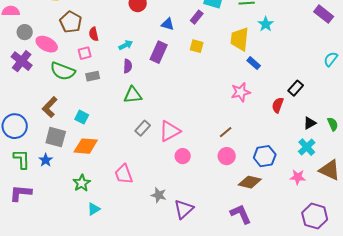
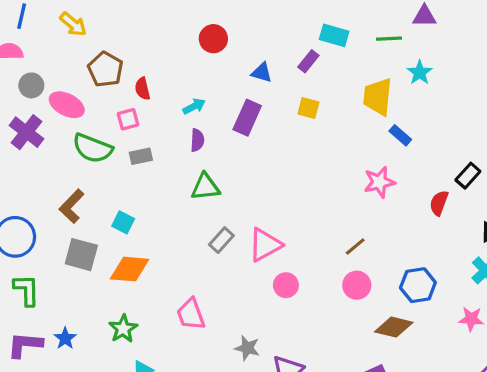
blue star: (46, 160) -> (65, 338), moved

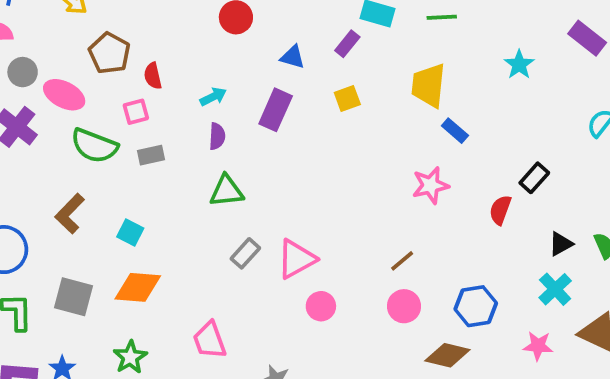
cyan star: (420, 73) -> (519, 65), moved
yellow square: (308, 108) -> (347, 99), turned -35
gray square: (81, 255) -> (74, 297), moved

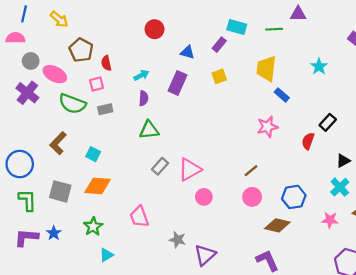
cyan star: (519, 65) -> (319, 66), moved

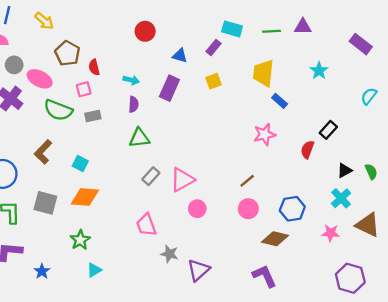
purple triangle: (298, 14) -> (303, 27), moved
cyan arrow: (141, 75) -> (131, 80), turned 40
pink trapezoid: (139, 217) -> (146, 225), moved
blue star: (54, 233) -> (42, 271), moved

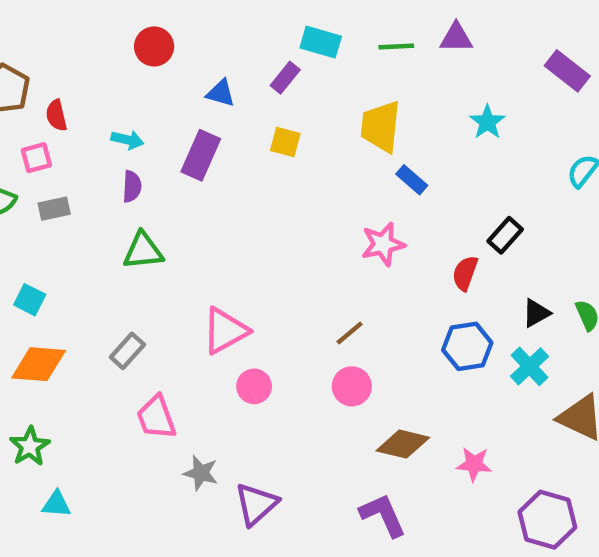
yellow square: (214, 81) -> (285, 142), turned 35
gray rectangle: (151, 176) -> (127, 351), moved
blue hexagon: (292, 209) -> (467, 346), moved
pink star: (331, 233) -> (474, 464), moved
cyan triangle: (94, 270) -> (56, 504), turned 35

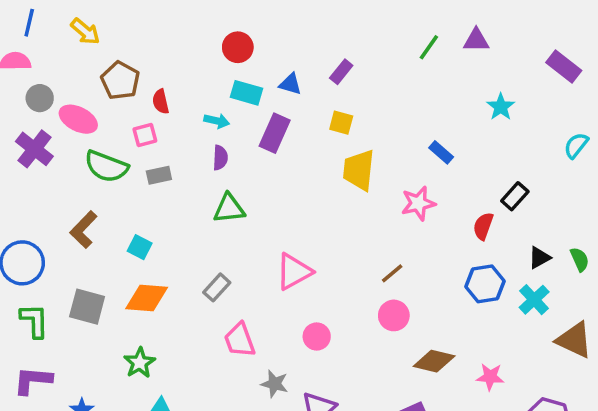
cyan rectangle: (321, 42) -> (247, 93), moved
green line: (396, 46) -> (429, 47), turned -52
yellow trapezoid: (381, 126) -> (359, 170), moved
pink circle: (254, 386) -> (317, 337), moved

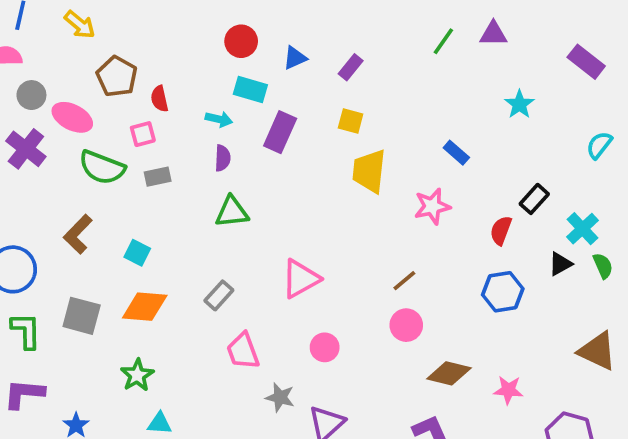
blue triangle: (290, 84) -> (295, 58), moved, turned -40
cyan cross: (534, 300) -> (582, 229), moved

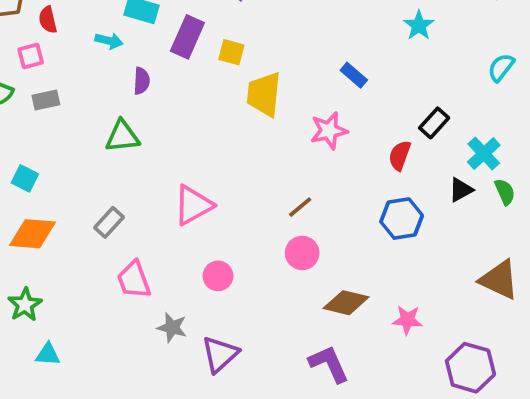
yellow square: (351, 121) -> (231, 52), moved
purple rectangle: (280, 132) -> (187, 37), moved
purple semicircle: (223, 158) -> (142, 81), moved

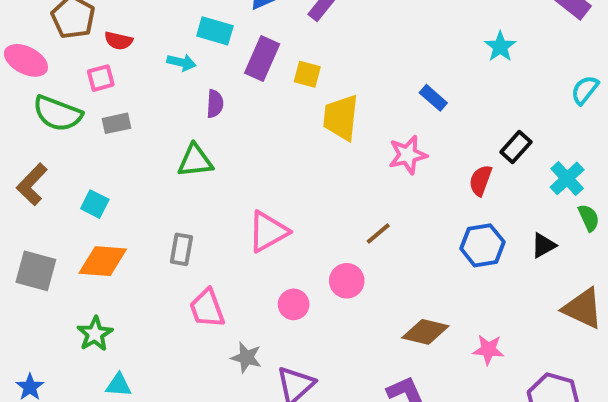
red semicircle: (48, 20) -> (118, 41), turned -64
black triangle: (461, 190) -> (543, 245), moved
gray rectangle: (109, 222) -> (181, 249), turned -32
pink circle: (302, 253) -> (347, 281), moved

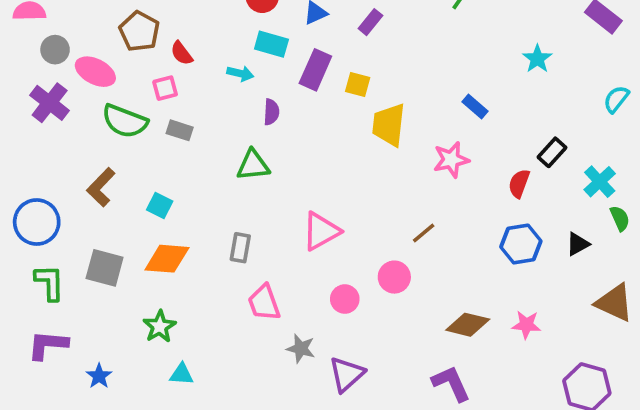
red semicircle: (118, 41) -> (182, 53), turned 40
gray rectangle: (117, 123) -> (180, 130), turned 30
pink star: (488, 350) -> (526, 325), moved

